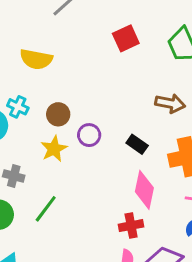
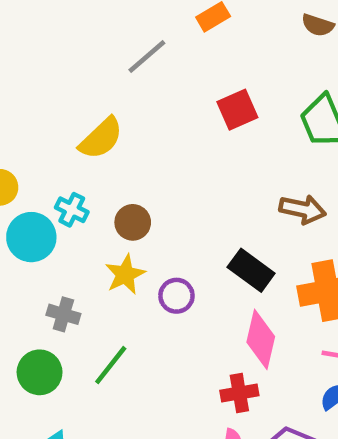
yellow semicircle: (36, 59) -> (101, 138), turned -56
purple circle: (89, 135) -> (176, 296), moved
black rectangle: (137, 144) -> (251, 270), size x1.4

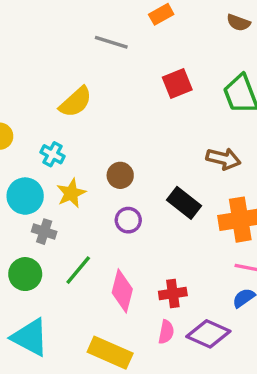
gray line: (147, 56) -> (111, 42), turned 56
brown circle: (133, 222) -> (120, 175), moved
cyan circle: (31, 237) -> (25, 196), moved
yellow star: (125, 274) -> (71, 193), moved
pink diamond: (261, 339) -> (122, 291), moved

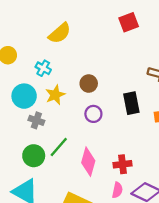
black rectangle: (184, 203) -> (131, 103), turned 40
green circle: (25, 274) -> (34, 156), moved

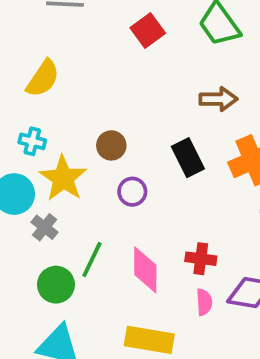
yellow star: (55, 95) -> (63, 178), size x1.4
gray cross: (36, 120) -> (45, 227), turned 35
red cross: (122, 164) -> (201, 259), turned 30

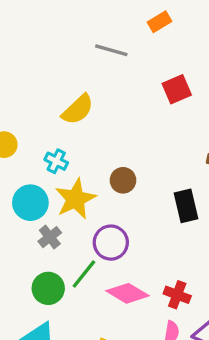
purple circle: (132, 192) -> (111, 243), moved, size x1.4
pink diamond: (145, 270) -> (127, 293), turned -72

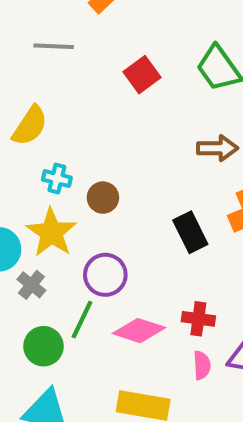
cyan cross: (56, 161) -> (57, 179), moved
black rectangle: (186, 206) -> (190, 232), moved

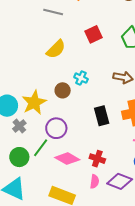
yellow semicircle: (30, 126) -> (56, 49), moved
cyan cross: (57, 179) -> (81, 78), moved

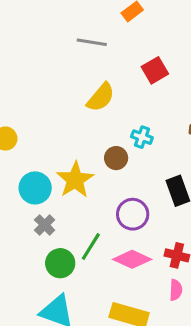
gray cross: (19, 126) -> (45, 225), moved
purple circle: (56, 128) -> (133, 214), moved

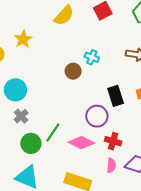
yellow semicircle: (101, 97) -> (64, 15), moved
yellow star: (75, 180) -> (23, 39), moved, size x0.7
purple circle: (133, 214) -> (97, 116), moved

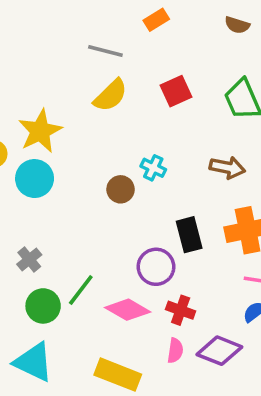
yellow star: (23, 39) -> (40, 131), size x1.4
cyan circle: (15, 90) -> (35, 179), moved

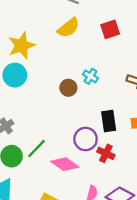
red cross: (181, 310) -> (106, 153), moved

